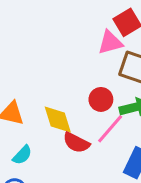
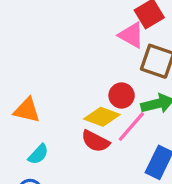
pink triangle: (110, 42) -> (131, 35), turned 44
yellow diamond: (58, 120) -> (102, 117), moved, turned -52

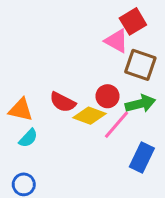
red semicircle: (95, 141) -> (63, 102), moved
cyan semicircle: (38, 154) -> (28, 138), moved

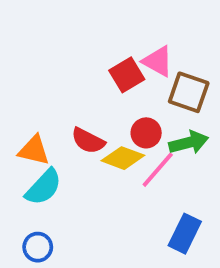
red square: (133, 21) -> (127, 75), moved
cyan semicircle: (28, 138) -> (44, 187), size x1.5
blue rectangle: (142, 158) -> (185, 234), moved

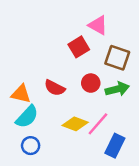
pink triangle: (158, 61) -> (98, 25), moved
yellow diamond: (123, 158) -> (75, 124), moved
pink line: (158, 170) -> (98, 124), moved
blue circle: (38, 247) -> (31, 146), moved

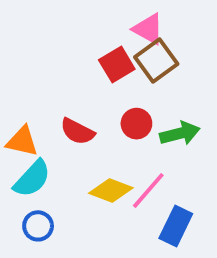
brown square: (117, 58) -> (156, 61), moved, turned 35

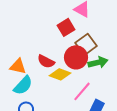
brown square: (156, 61) -> (86, 44), moved
red circle: (136, 124) -> (76, 57), size x1.5
yellow diamond: (111, 191) -> (60, 74), moved

